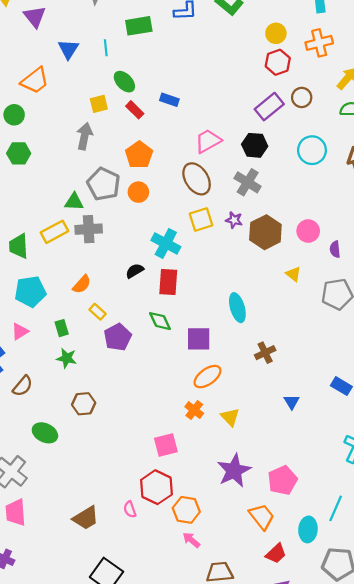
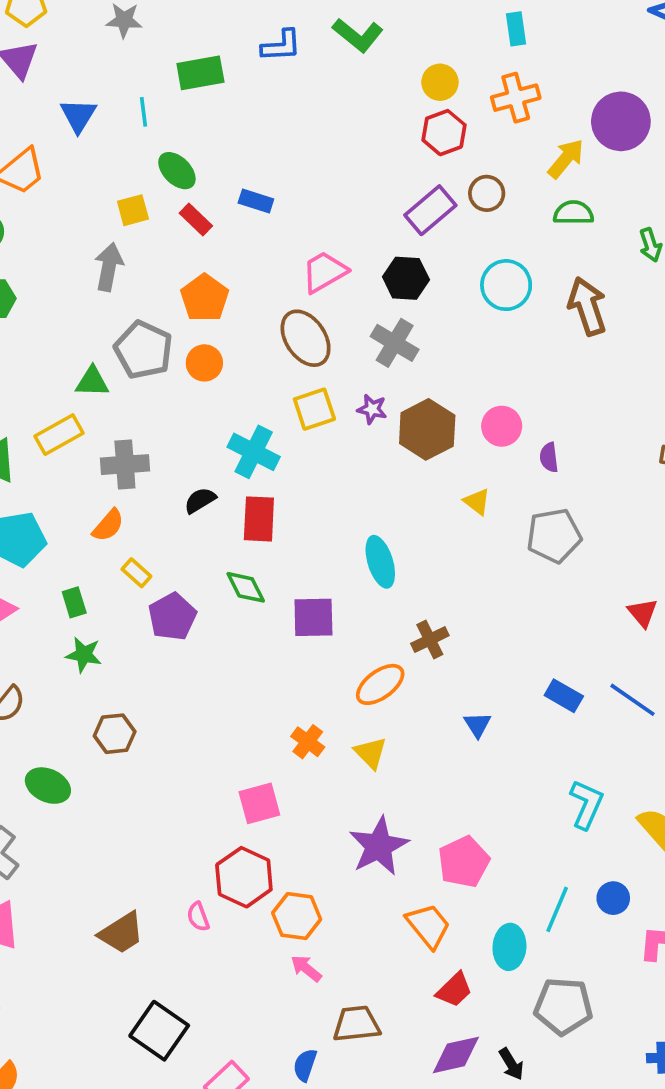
gray cross: (89, 229) -> (125, 465), moved
orange ellipse: (207, 377) -> (380, 684), moved

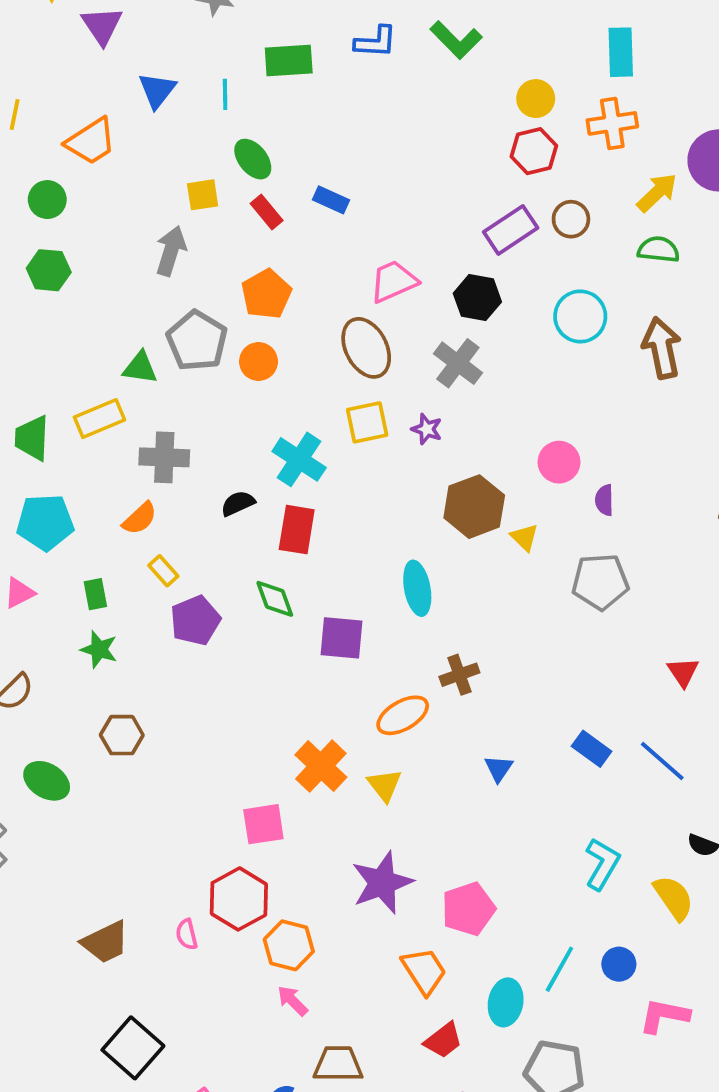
cyan rectangle: (516, 29) -> (621, 52), size x1.4
brown hexagon: (427, 429) -> (474, 507), moved
orange cross: (308, 742) -> (321, 766), size x1.5

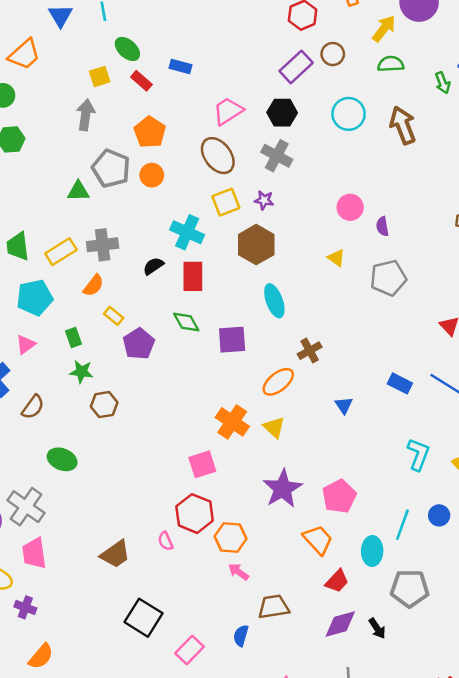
yellow rectangle: (99, 419) -> (61, 252), moved
brown hexagon: (474, 507) -> (256, 245), moved
brown hexagon: (122, 735) -> (104, 405), moved

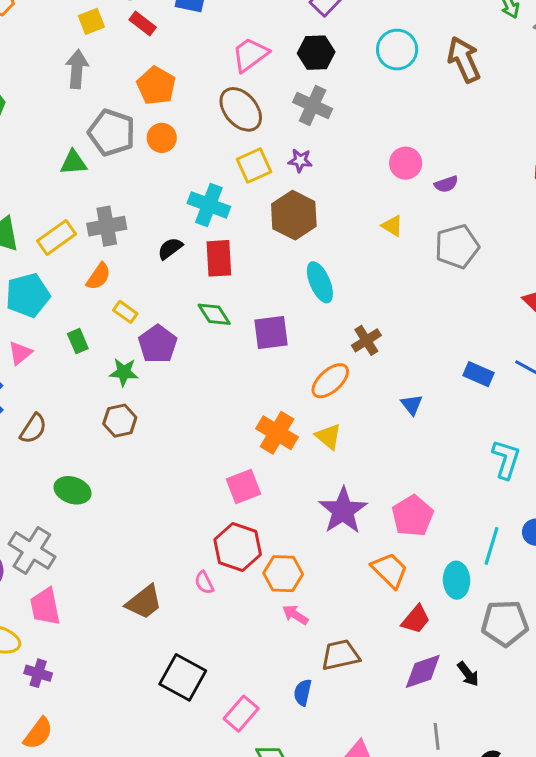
purple semicircle: (382, 226) -> (446, 184), turned -96
green star: (81, 372) -> (124, 372), moved
orange semicircle: (41, 656) -> (38, 733), moved

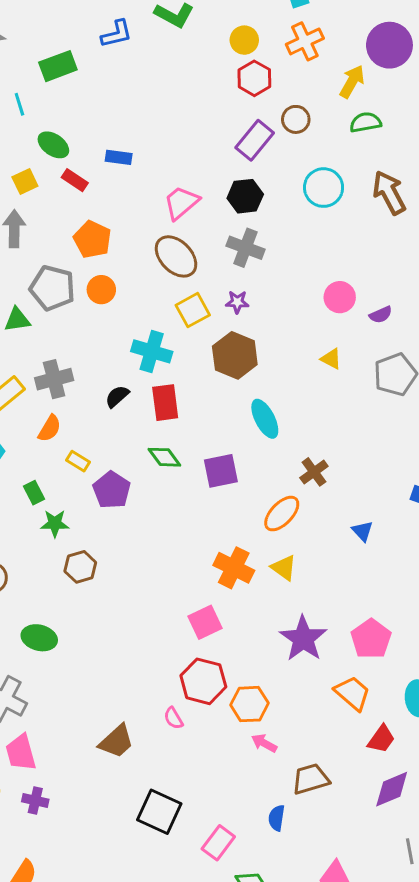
green star: (124, 372) -> (55, 523), moved
purple cross: (38, 673) -> (35, 800), moved

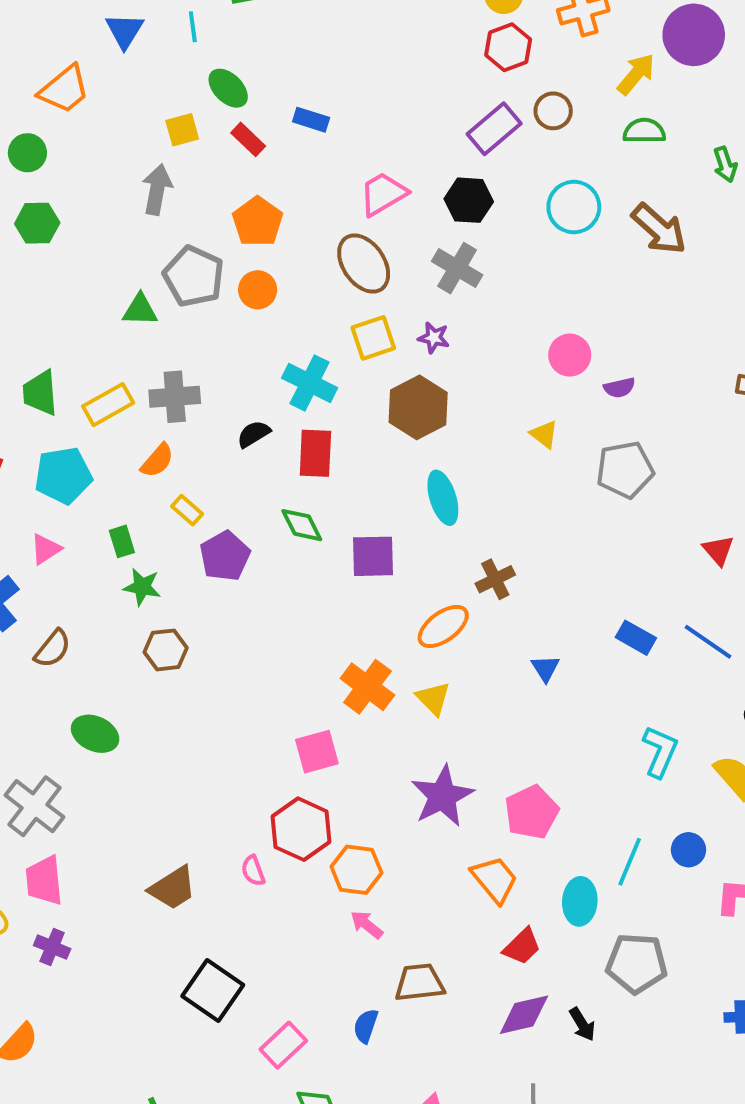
brown arrow: (389, 193) -> (659, 229), turned 150

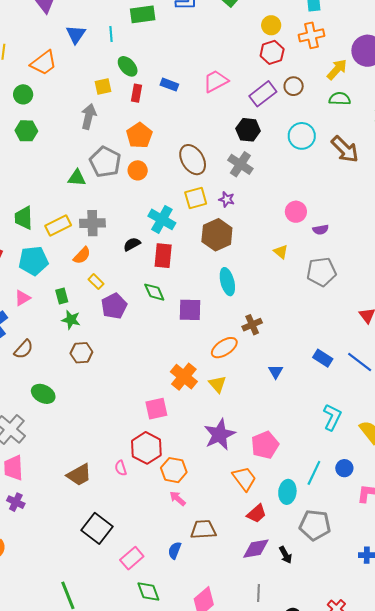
red rectangle: (248, 139) -> (137, 93), turned 54
pink trapezoid: (383, 194) -> (216, 81), moved

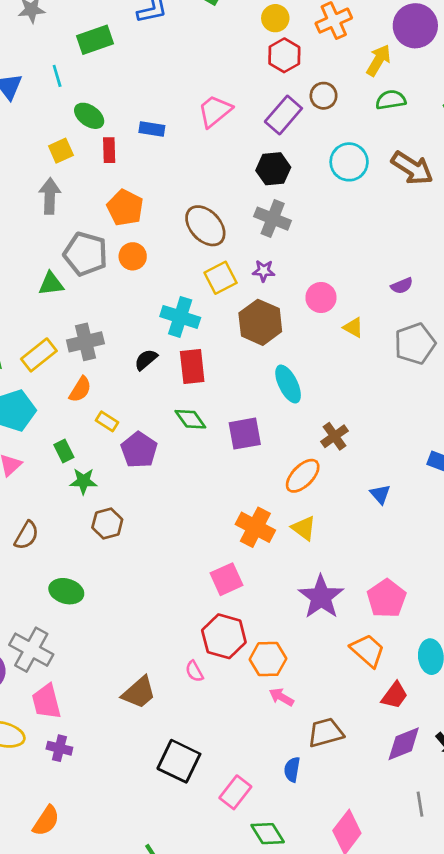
pink circle: (296, 212) -> (321, 298), moved

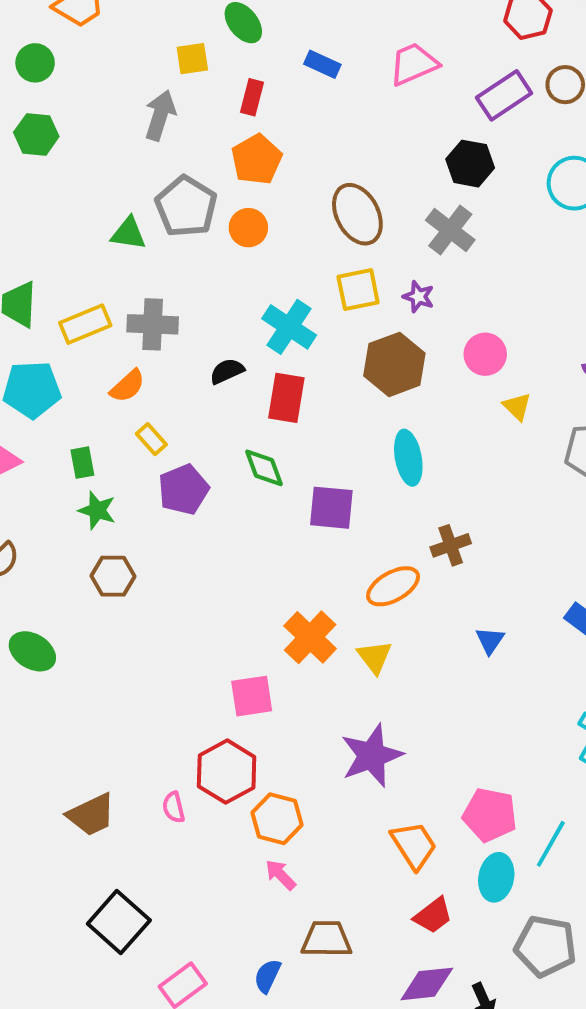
red rectangle: (109, 150) -> (252, 97), moved
pink pentagon: (386, 598) -> (490, 815), moved, turned 30

